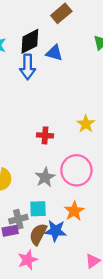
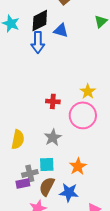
pink circle: (76, 170) -> (83, 115), moved
blue star: (55, 231) -> (69, 192), moved

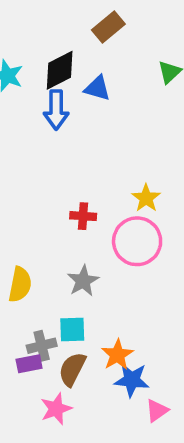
orange star: (78, 166) -> (117, 355), moved
blue star: (69, 192) -> (132, 380), moved

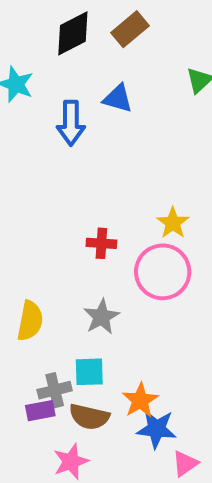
black diamond: (60, 70) -> (73, 33), moved
brown semicircle: (72, 369) -> (89, 417), turned -104

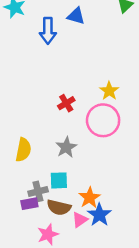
red cross: (101, 243) -> (66, 103), turned -35
blue star: (157, 429) -> (99, 215), turned 30
pink triangle: (185, 464) -> (80, 220), moved

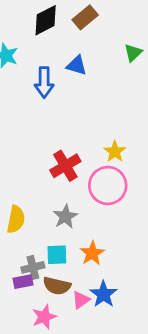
red cross: (66, 103) -> (65, 166), size x1.5
orange star: (90, 198) -> (92, 253), moved

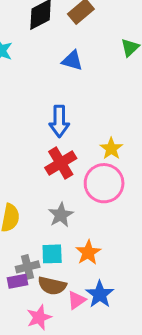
blue arrow: (44, 82) -> (59, 121), moved

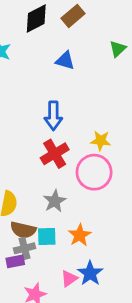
yellow star: (111, 149) -> (101, 141), turned -30
brown semicircle: (52, 286) -> (23, 230), moved

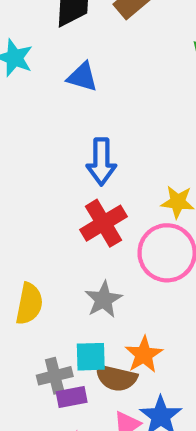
blue triangle: (65, 61) -> (82, 77), moved
brown semicircle: (23, 230) -> (116, 378), moved
purple rectangle: (15, 261) -> (72, 397), moved

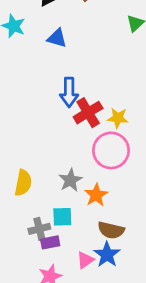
red cross: (103, 223) -> (88, 113), moved
orange star: (144, 355) -> (96, 195), moved
brown semicircle: (116, 378) -> (111, 230), moved

